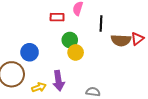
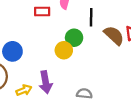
green circle: (70, 40) -> (74, 38), moved
brown semicircle: (121, 40) -> (114, 35), turned -138

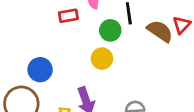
green circle: (74, 38) -> (110, 30), moved

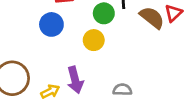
blue circle: (40, 70) -> (51, 24), moved

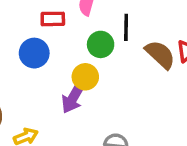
purple arrow: (75, 80) -> (73, 97), moved, turned 40

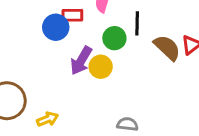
blue circle: (34, 53) -> (56, 27), moved
purple arrow: (73, 97) -> (81, 61), moved

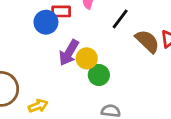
black line: (137, 23) -> (120, 19), turned 35
green circle: (114, 38) -> (99, 75), moved

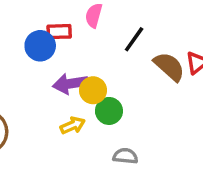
purple arrow: (69, 53) -> (70, 84), turned 52
yellow arrow: (38, 106) -> (73, 125), moved

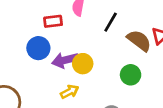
blue circle: (40, 46) -> (38, 48), moved
green circle: (109, 111) -> (131, 75), moved

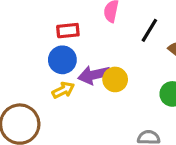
red rectangle: (53, 21) -> (68, 31), moved
yellow arrow: (70, 92) -> (63, 90), moved

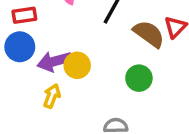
yellow arrow: (63, 90) -> (52, 96), moved, turned -40

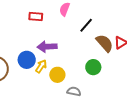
blue circle: (20, 47) -> (27, 60), moved
yellow circle: (77, 65) -> (57, 75), moved

